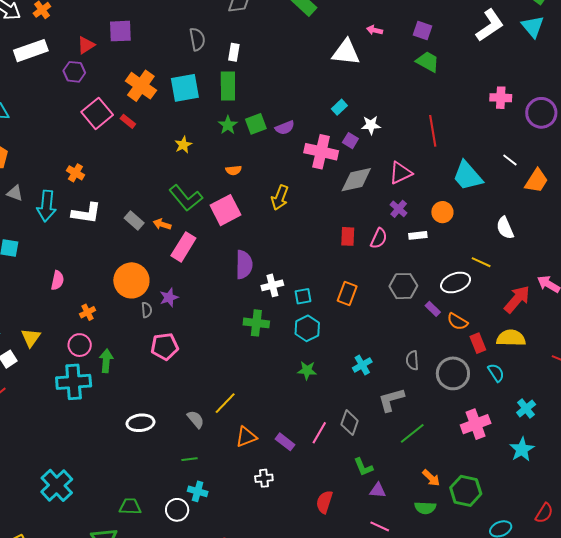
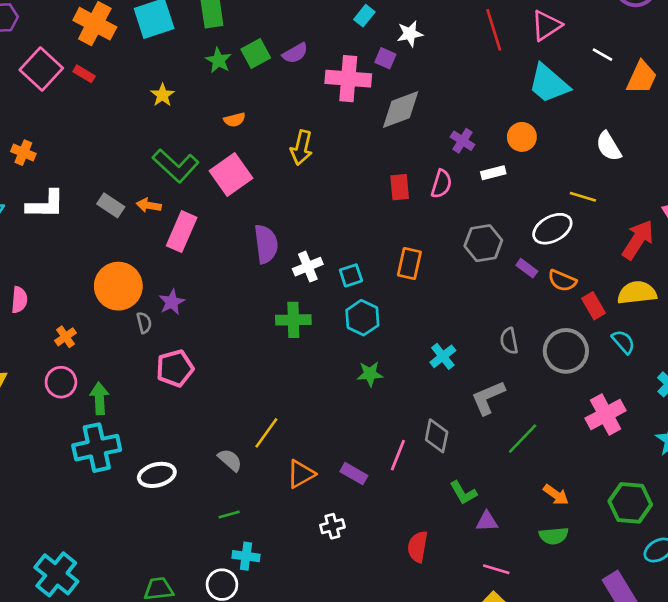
pink triangle: (401, 173) -> (546, 25), moved
cyan cross: (74, 382) -> (97, 448), moved
green hexagon: (466, 491) -> (630, 503), moved

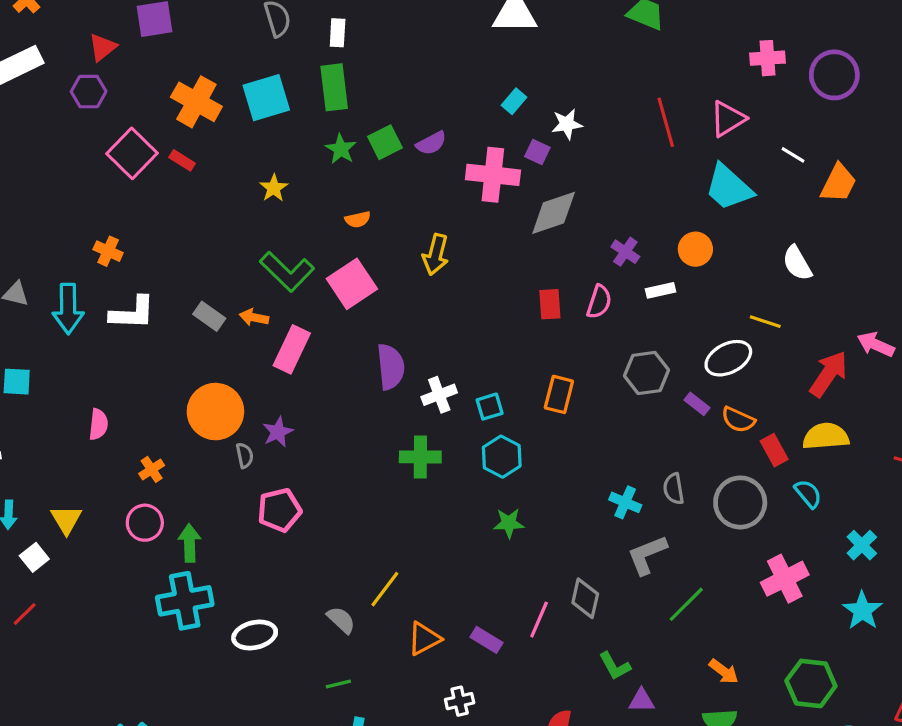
cyan cross: (443, 356) -> (625, 502), moved, turned -30

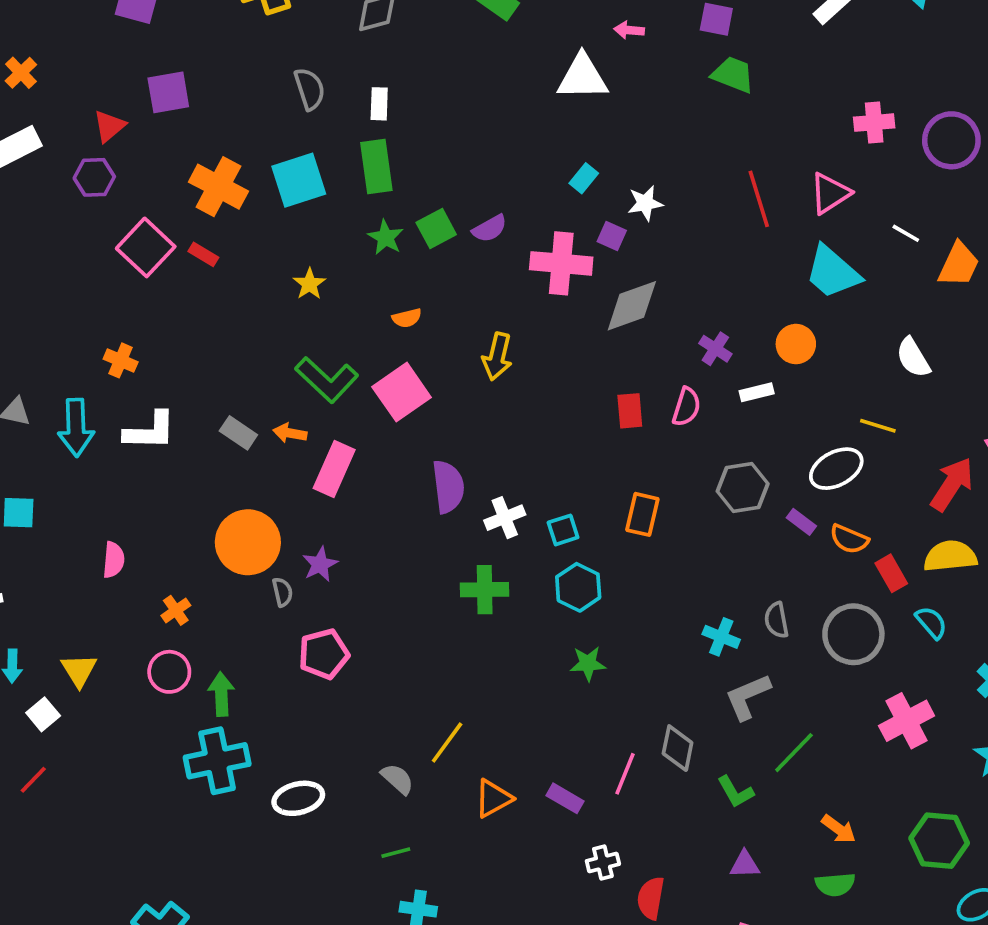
green L-shape: (615, 666) -> (735, 792), moved
white cross: (460, 701) -> (603, 862), moved

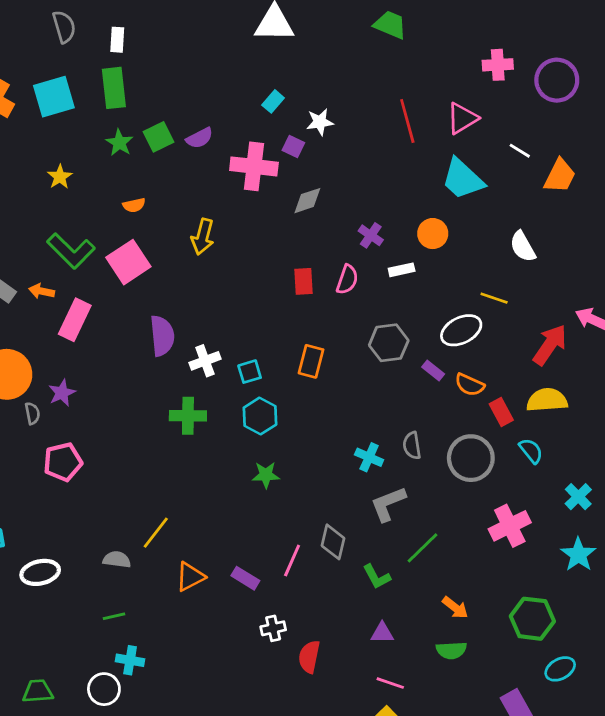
gray diamond: (632, 306) -> (307, 201), size x0.7
gray semicircle: (397, 779) -> (117, 560), turned -36

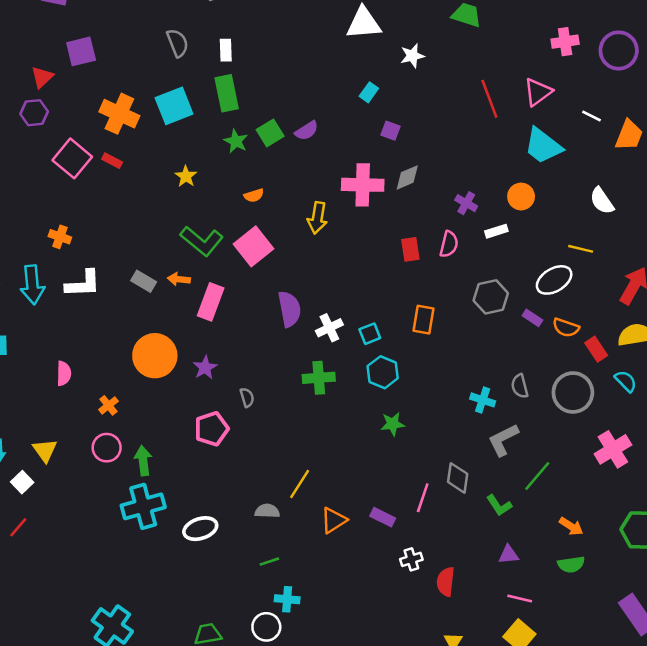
white star: (320, 122) -> (412, 56), moved
pink cross: (254, 166) -> (363, 185), moved
gray semicircle: (32, 413) -> (247, 397), moved

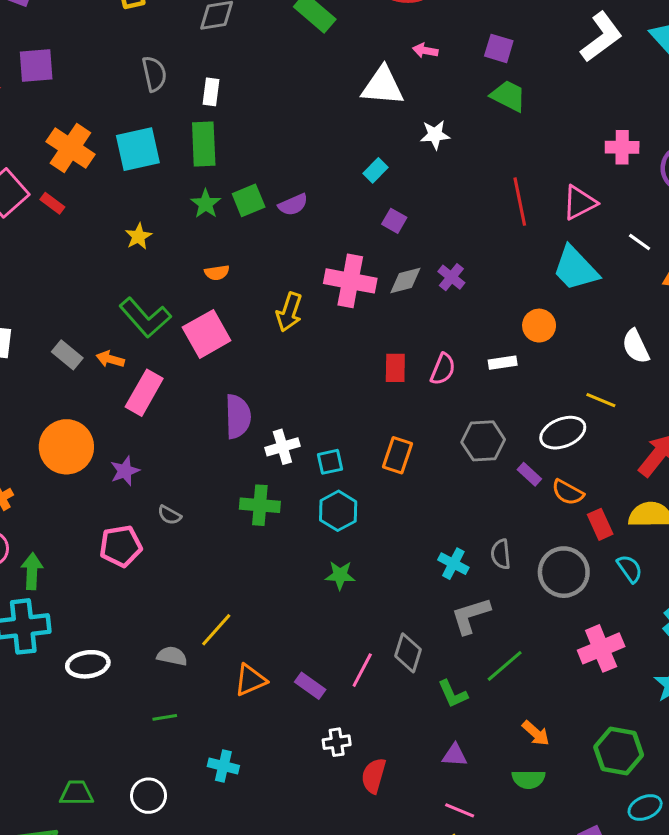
purple cross: (466, 203) -> (451, 277), moved
gray semicircle: (247, 397) -> (170, 515), turned 126
cyan cross: (287, 599) -> (223, 766), moved

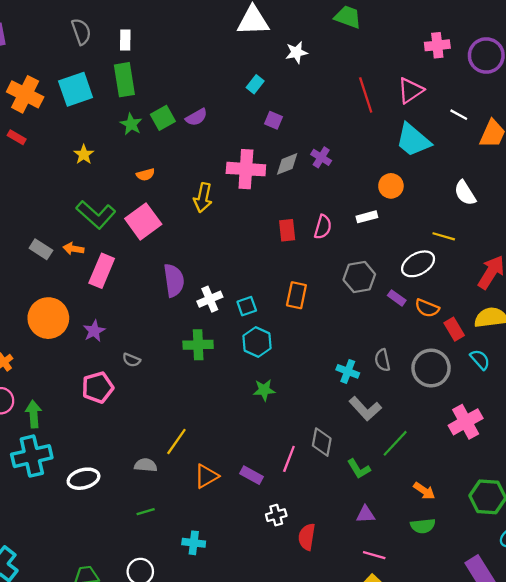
gray L-shape: (471, 616) -> (365, 409), turned -108

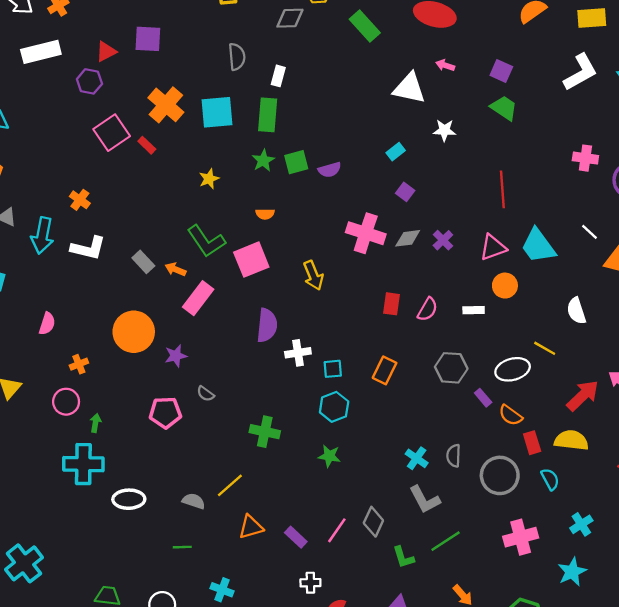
pink triangle: (410, 91) -> (493, 247), moved
yellow arrow: (203, 198) -> (313, 275), moved, turned -48
green cross: (198, 345) -> (265, 432), moved
green arrow: (34, 414) -> (95, 423), size x0.7

